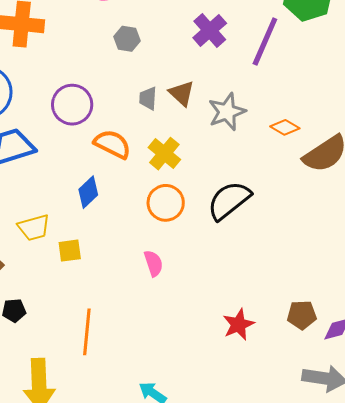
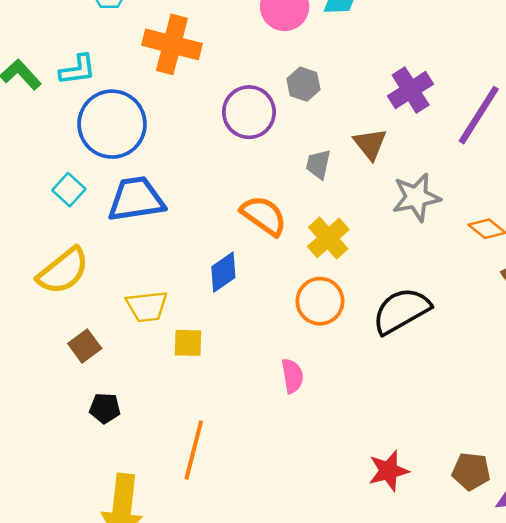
brown triangle: (182, 93) -> (370, 144), moved
purple circle: (72, 105) -> (249, 112), moved

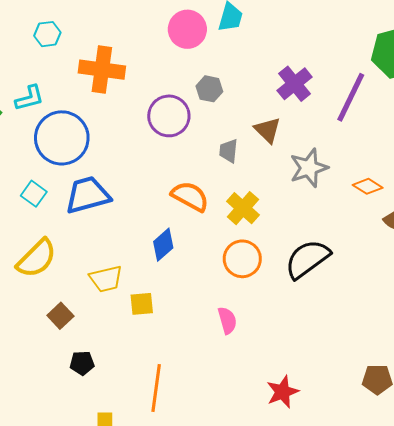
red star: (389, 471) -> (283, 392), moved

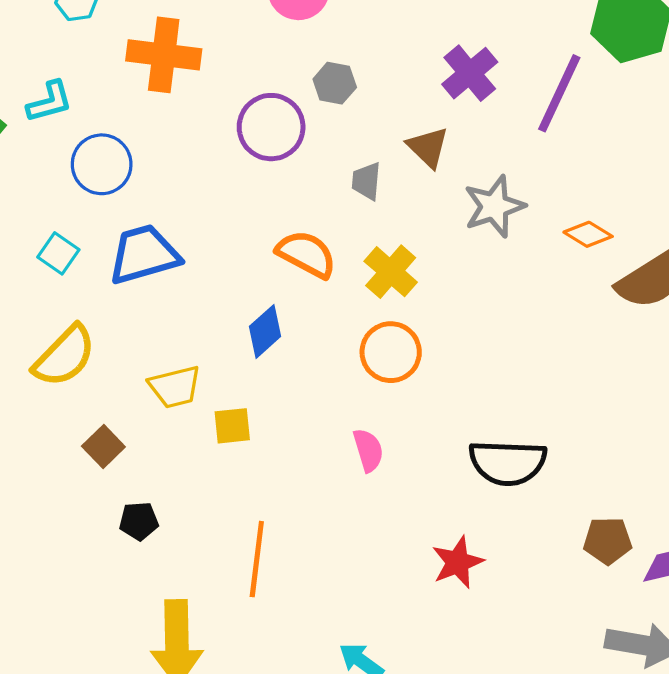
blue circle: (62, 138) -> (102, 164), size x0.7
black semicircle: (307, 259) -> (508, 463), moved, turned -141

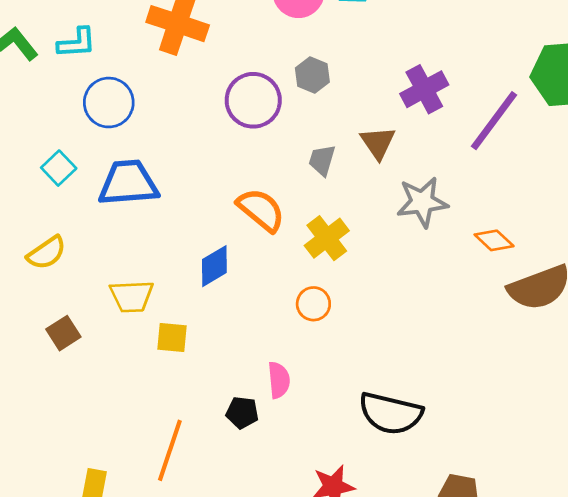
orange circle: (391, 352) -> (313, 304), size x0.7
yellow semicircle: (64, 356) -> (47, 253), size x0.7
black pentagon: (139, 521) -> (242, 413), moved

